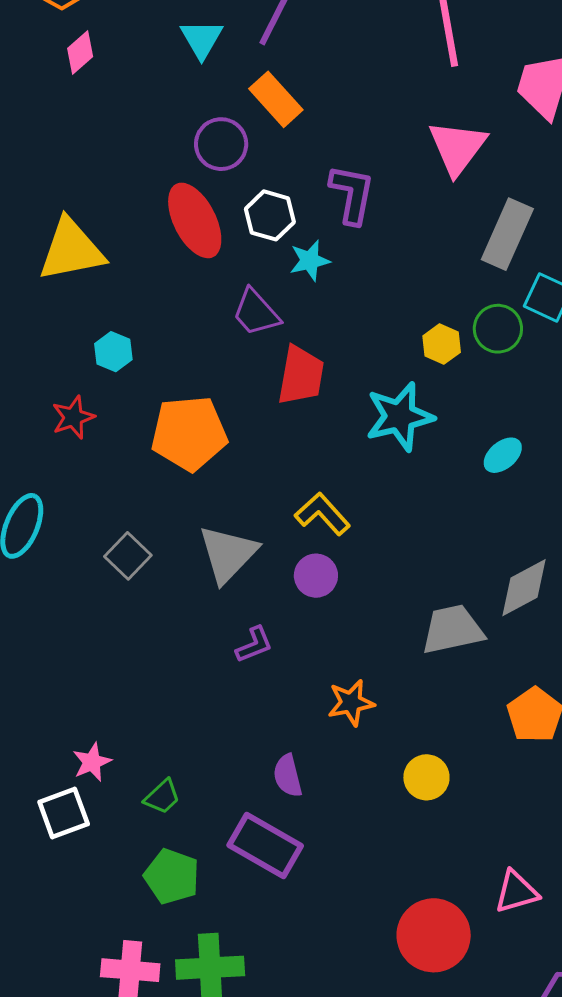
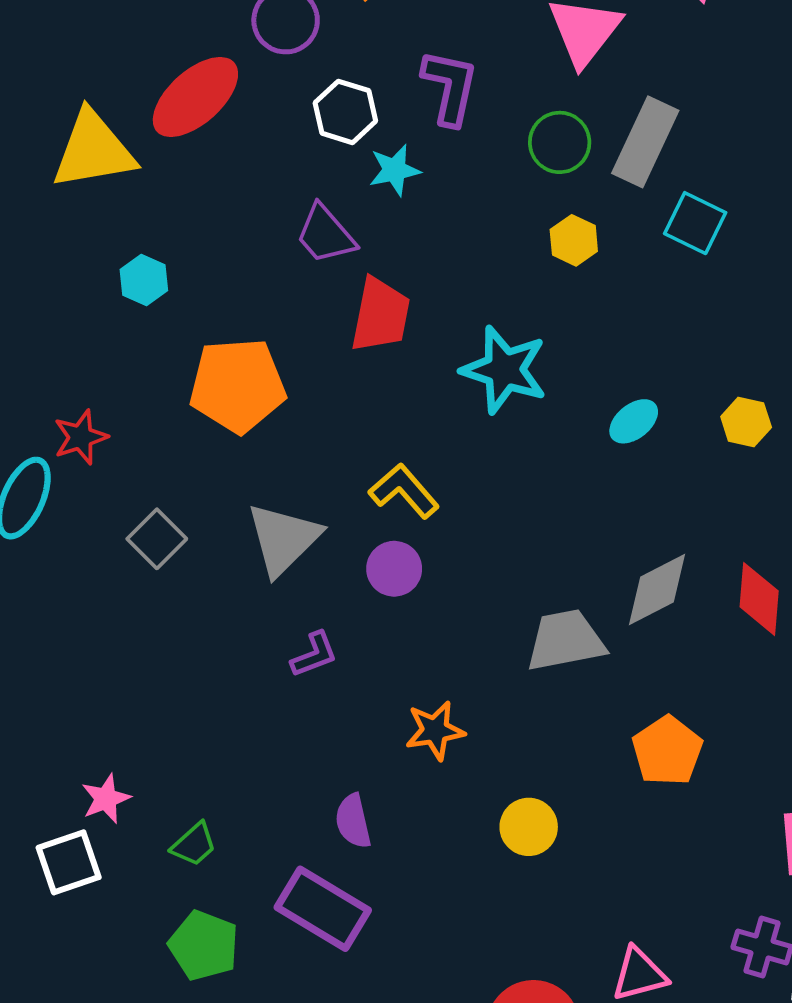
red ellipse: (195, 220) -> (195, 97), moved, turned 74
green circle: (498, 329) -> (560, 142), moved
yellow hexagon: (442, 344) -> (574, 240), moved
red star: (73, 417) -> (81, 437), moved
cyan star: (400, 417) -> (504, 370), turned 30

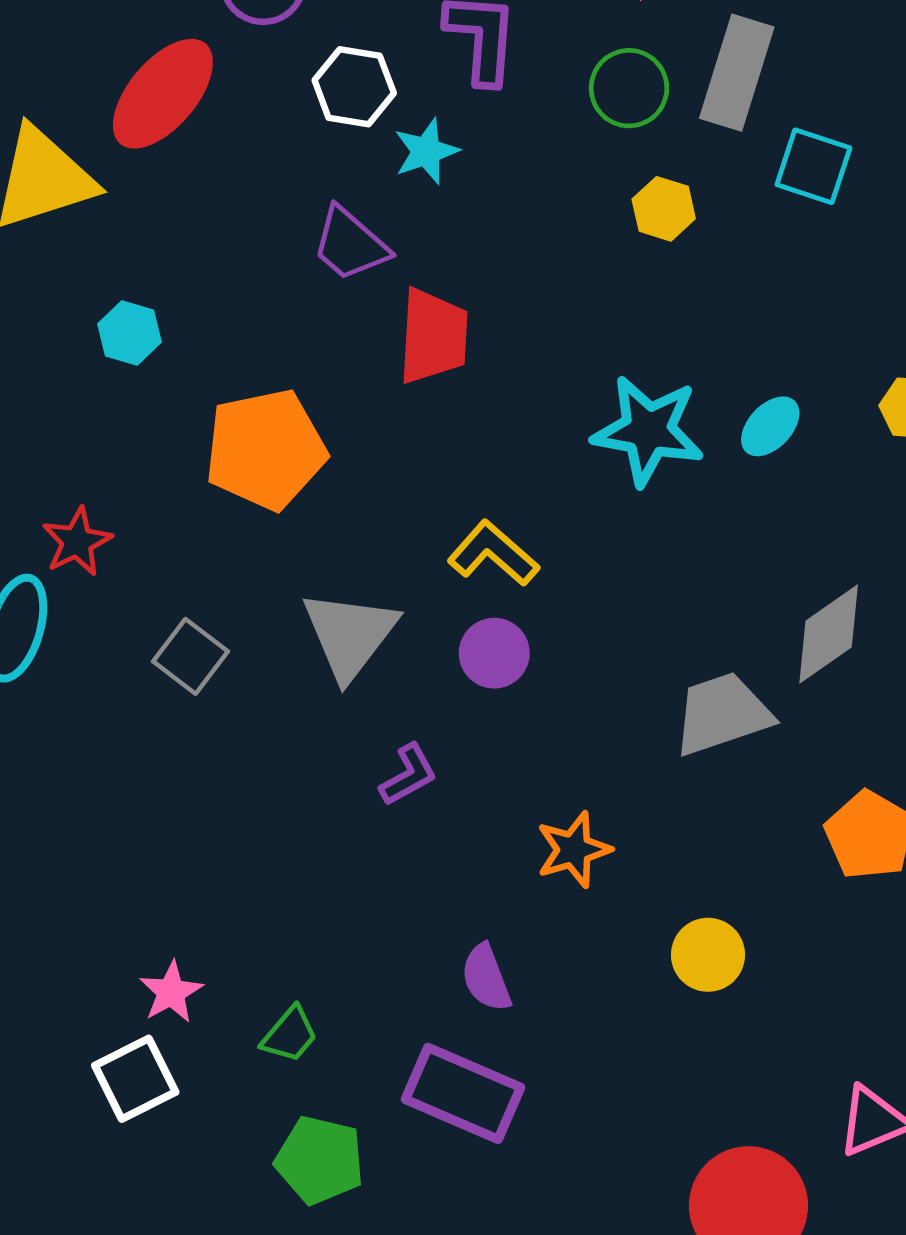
cyan star: (504, 370) -> (648, 431), moved

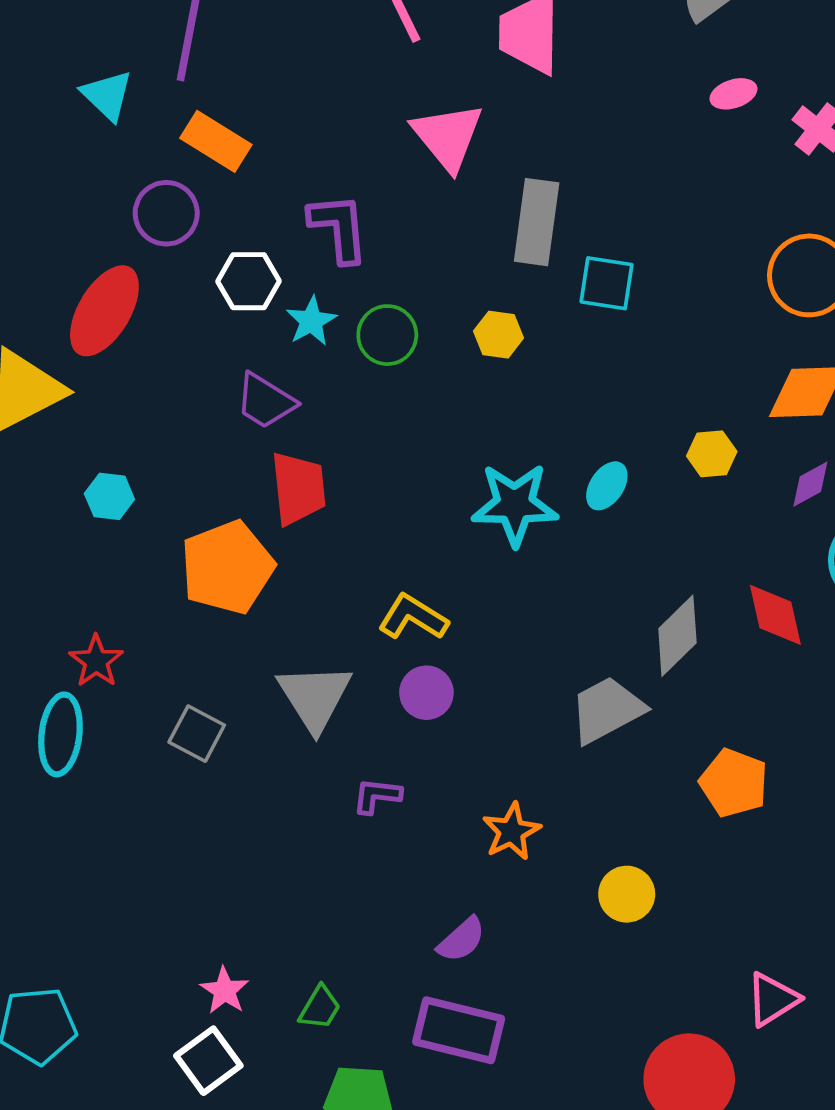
green circle: (629, 88) -> (387, 335), moved
red trapezoid: (433, 336) -> (298, 488), moved
purple L-shape: (408, 775) -> (377, 796), turned -135
purple semicircle: (486, 978) -> (461, 940), turned -102

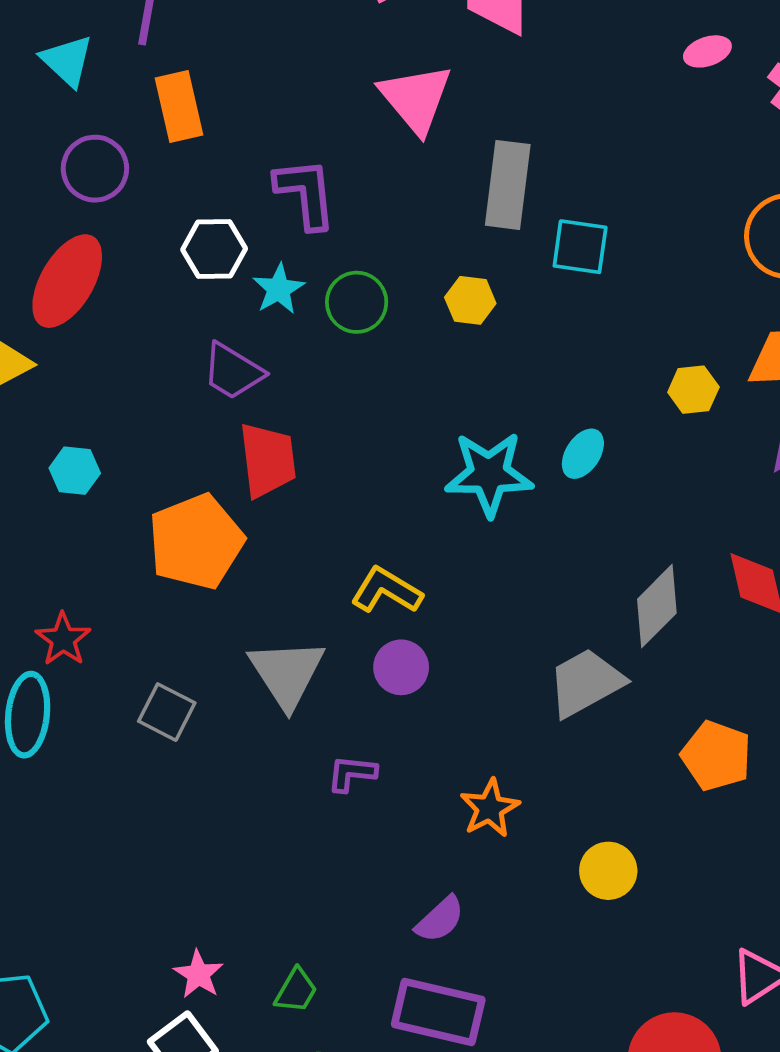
orange rectangle: (216, 141) -> (179, 107), turned 46
purple circle: (166, 213) -> (95, 169), moved
yellow hexagon: (712, 454) -> (693, 390), moved

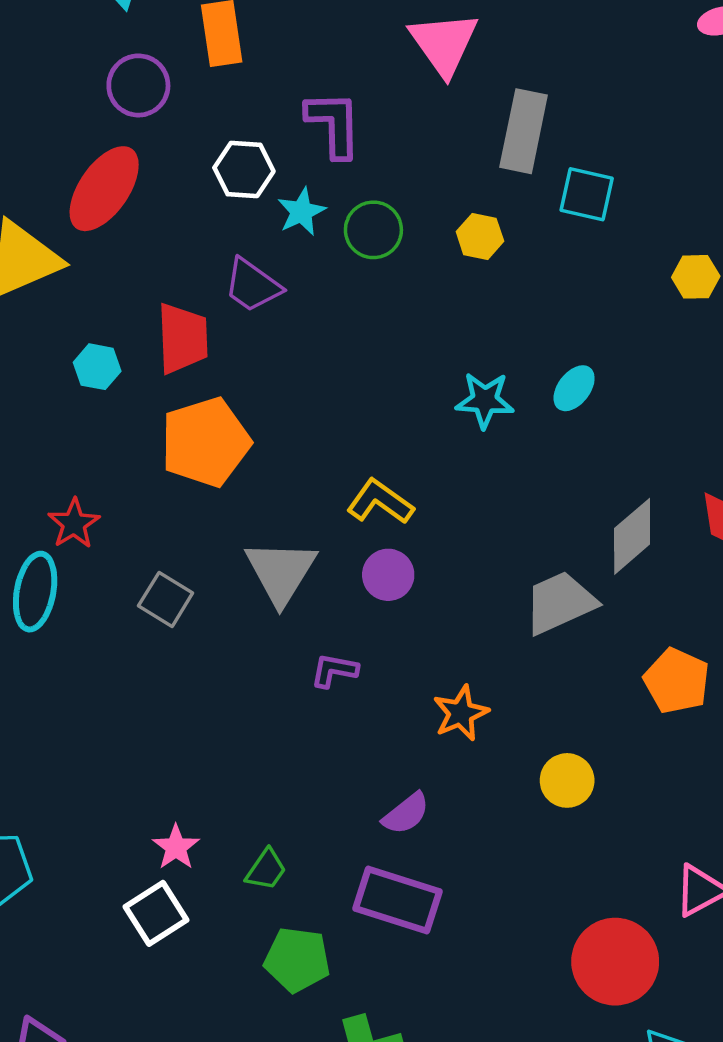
yellow hexagon: (693, 390) -> (696, 277), moved
red trapezoid: (268, 460) -> (183, 338), moved
cyan star: (489, 474) -> (485, 400), size x0.7

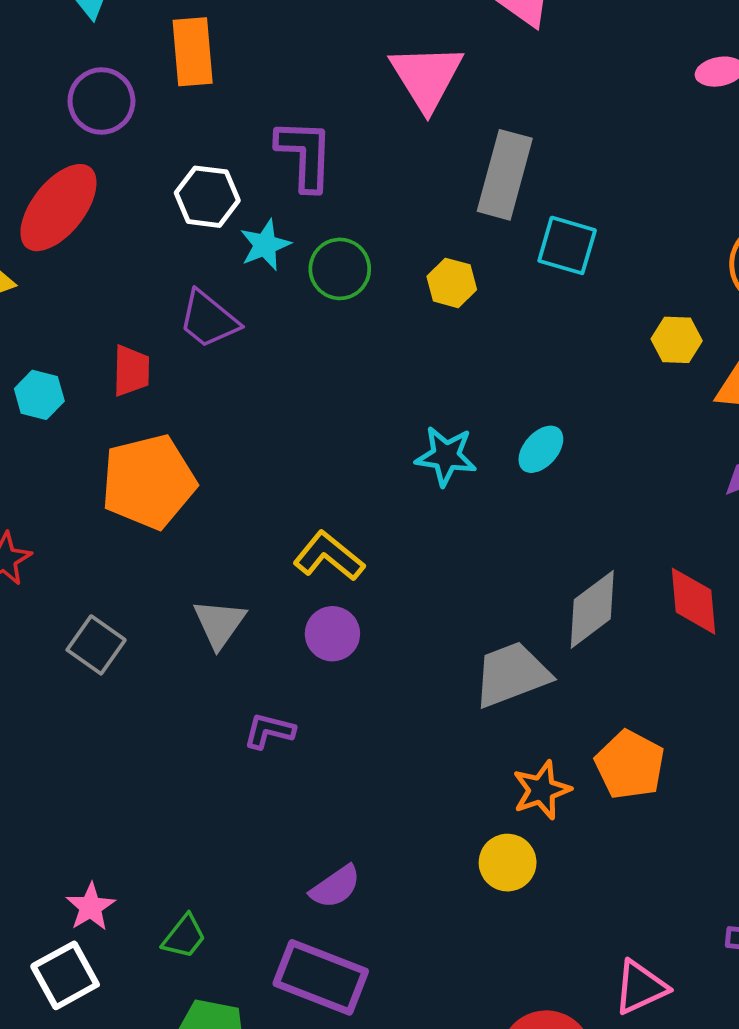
red trapezoid: (183, 338) -> (131, 371), size x0.7
gray triangle: (281, 572) -> (219, 624), size x0.7
orange star: (461, 713) -> (542, 790), moved

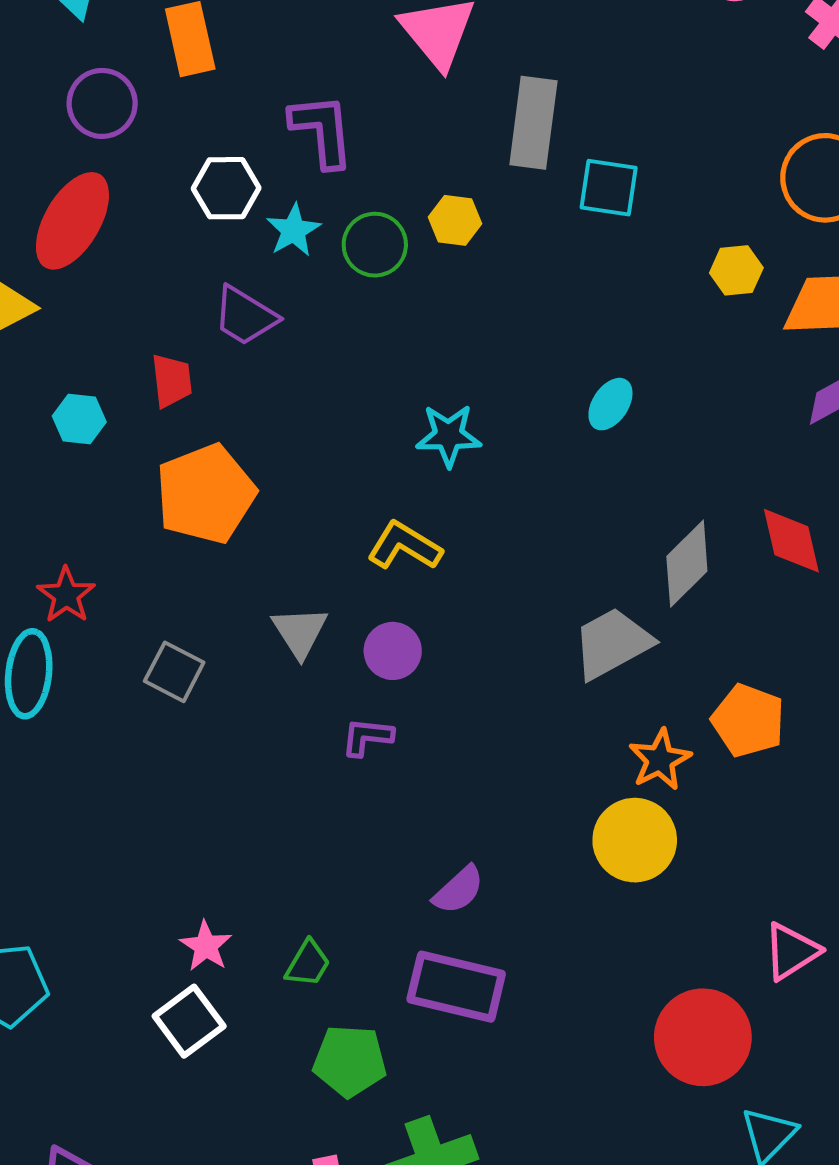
yellow hexagon: (452, 283) -> (455, 220), moved
cyan star: (446, 456) -> (449, 435), moved
purple circle: (332, 634) -> (393, 651), moved
yellow circle: (508, 863) -> (635, 840), size x1.4

